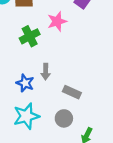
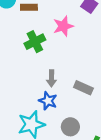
blue star: (25, 83) -> (48, 101), moved
gray rectangle: (72, 92) -> (83, 88), moved

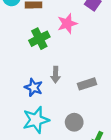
gray rectangle: (83, 88) -> (87, 84), turned -42
blue star: (48, 101) -> (34, 87), moved

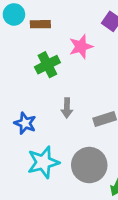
blue star: (34, 87) -> (25, 123), moved
gray circle: (74, 122) -> (89, 165), size x1.6

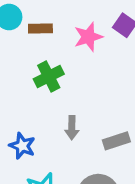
pink star: (81, 47) -> (88, 37), moved

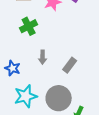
gray rectangle: (116, 141) -> (70, 65), turned -35

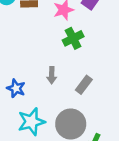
green cross: (29, 26) -> (73, 38), moved

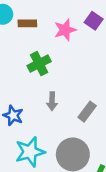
green cross: (73, 38) -> (39, 64), moved

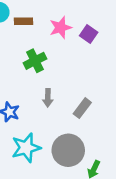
purple square: (94, 21) -> (89, 34), moved

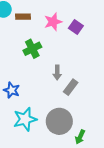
gray arrow: (48, 98) -> (57, 73), moved

